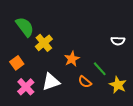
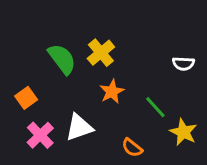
green semicircle: (25, 27) -> (62, 59), moved
yellow cross: (44, 43) -> (101, 53), moved
orange semicircle: (85, 82) -> (132, 148), moved

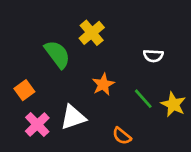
yellow cross: (101, 53) -> (92, 33), moved
white semicircle: (183, 64) -> (153, 56), moved
yellow star: (183, 132) -> (173, 104), moved

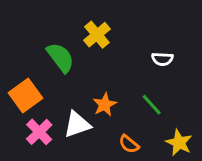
orange star: (103, 84) -> (105, 105), moved
orange square: (24, 90) -> (25, 95), size x1.5
yellow star: (173, 104) -> (179, 143), moved

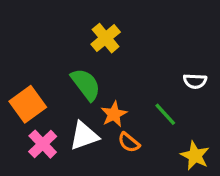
green semicircle: (60, 57) -> (86, 84), moved
white semicircle: (162, 59) -> (195, 81), moved
orange semicircle: (129, 144) -> (129, 142), moved

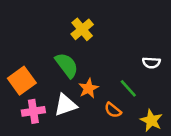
orange semicircle: (129, 142) -> (113, 110), moved
pink cross: (43, 144) -> (33, 111), turned 35

